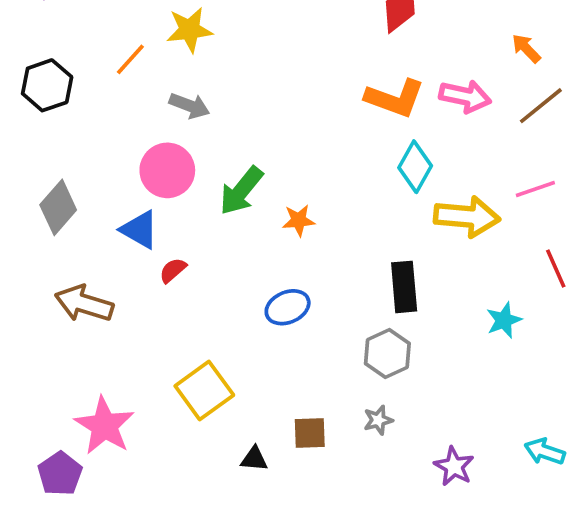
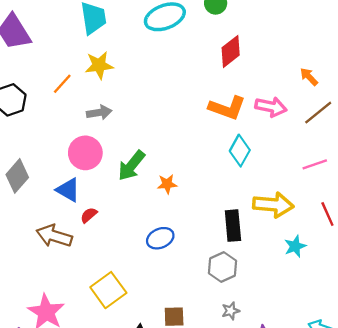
gray arrow: (189, 106) -> (99, 113), turned -30
yellow arrow: (467, 217) -> (273, 205), moved
brown arrow: (84, 304) -> (54, 236), moved
gray star: (378, 420) -> (231, 311), moved

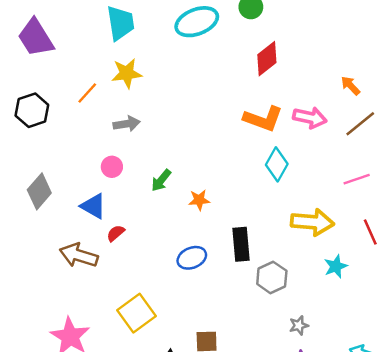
pink circle: (85, 153) -> (112, 167), size x0.6
green arrow: (131, 166) -> (161, 180), size x0.7
black rectangle: (233, 226) -> (241, 244), moved
gray hexagon: (223, 267) -> (272, 277), moved
gray star: (231, 311) -> (299, 325), moved

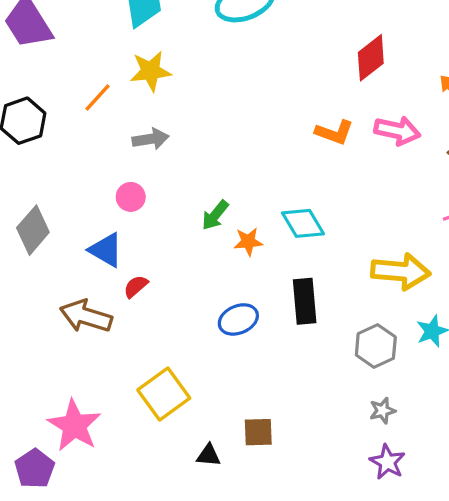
red diamond: (267, 59) -> (371, 58), moved
orange L-shape: (263, 119) -> (334, 132), size x0.7
cyan diamond: (277, 164) -> (303, 223), moved, turned -60
green arrow: (161, 180) -> (215, 215), moved
gray hexagon: (272, 277) -> (376, 346), moved

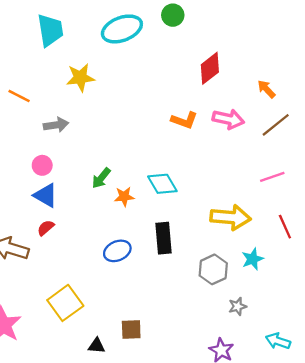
yellow star: (151, 71) -> (80, 78), moved
orange line: (98, 98) -> (19, 96), turned 75
blue triangle: (106, 250) -> (46, 195), moved
gray star: (382, 411) -> (238, 306), moved

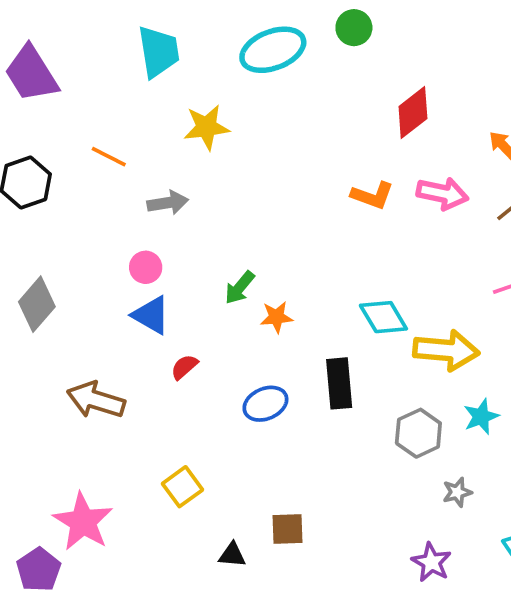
cyan diamond: (162, 184) -> (383, 317), moved
red semicircle: (46, 228) -> (184, 367), moved
yellow square: (65, 303) -> (182, 487), size x0.7

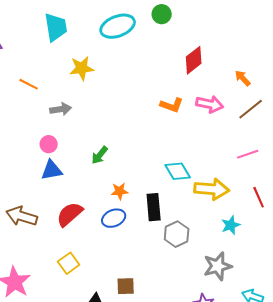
blue triangle: (151, 315) -> (52, 170), turned -40
orange star: (277, 317) -> (120, 191), moved
red semicircle: (184, 367) -> (70, 214), moved, size x1.8
gray hexagon: (418, 433) -> (177, 234), moved
gray star: (457, 492) -> (218, 266), size x1.8

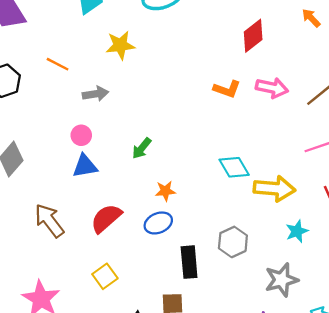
orange arrow: (243, 78) -> (311, 18), moved
black rectangle: (154, 207) -> (189, 262), moved
brown arrow: (22, 216) -> (49, 221), turned 36

